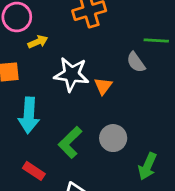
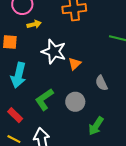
gray semicircle: (136, 62) -> (101, 83), moved

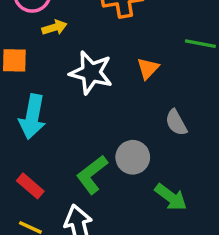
orange triangle: (75, 64) -> (148, 68), moved
green L-shape: (44, 99) -> (92, 175), moved
green arrow: (96, 126) -> (171, 197), turned -84

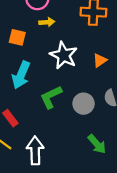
gray circle: (133, 157) -> (84, 104), moved
green L-shape: (92, 175) -> (51, 97), moved

